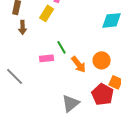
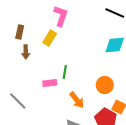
green line: (62, 47) -> (65, 72), turned 40
orange arrow: (79, 64) -> (77, 100), moved

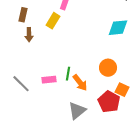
green line: (65, 72) -> (68, 74), moved
pink rectangle: (50, 83) -> (49, 80), moved

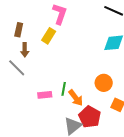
gray line: (21, 84) -> (17, 68), moved
red pentagon: (109, 102) -> (90, 117), moved

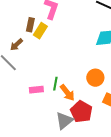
brown rectangle: (19, 30) -> (30, 25), moved
brown arrow: (25, 50) -> (16, 45), turned 48

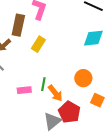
brown rectangle: (30, 25) -> (18, 25), size x1.5
yellow rectangle: (40, 31) -> (38, 44), moved

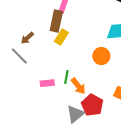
brown rectangle: (18, 25) -> (56, 21), moved
orange circle: (83, 78) -> (101, 56), moved

